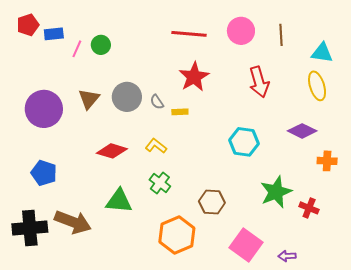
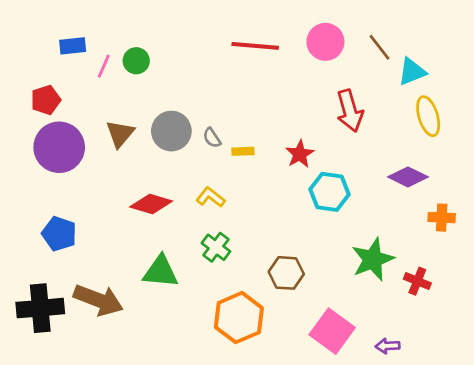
red pentagon: (28, 25) -> (46, 100), moved
brown line: (281, 35) -> (379, 47), turned -35
cyan triangle: (322, 53) -> (412, 72), moved, turned -30
red star: (194, 77) -> (300, 154), moved, size x0.7

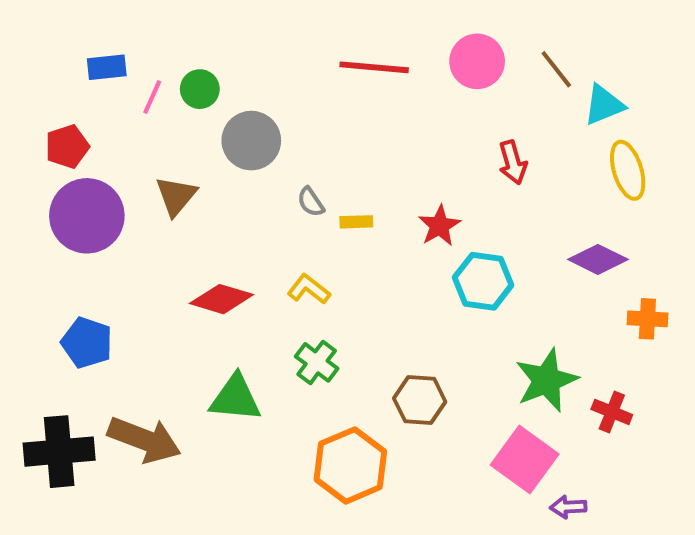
red arrow: (350, 111) -> (513, 162), size x0.7
gray circle: (171, 131) -> (251, 141), moved
pink square: (332, 331) -> (525, 459), moved

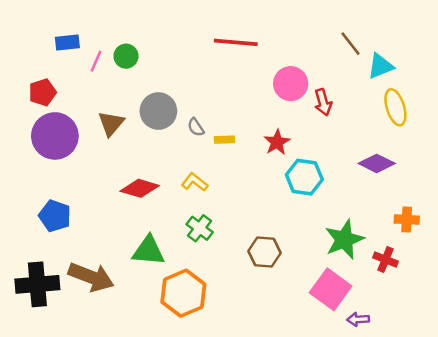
pink circle: (477, 61) -> (291, 84), moved
gray circle: (251, 141) -> (158, 111), moved
orange cross: (647, 319) -> (407, 220), moved
orange hexagon: (350, 465) -> (183, 293), moved

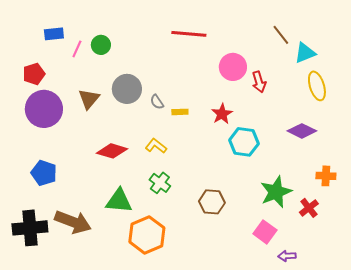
red cross: (385, 259) -> (309, 208), turned 30
pink square: (331, 289) -> (265, 232), size x0.7

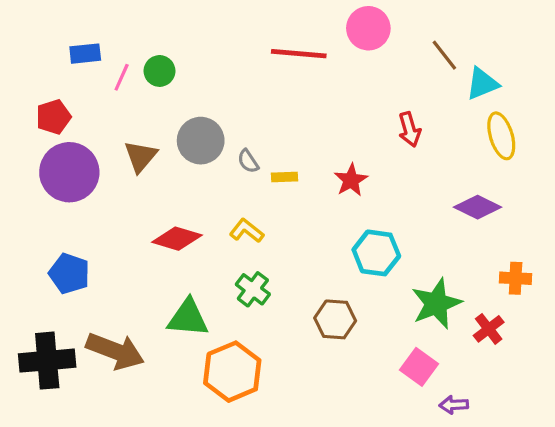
pink circle: (233, 67) -> (368, 28), moved
cyan hexagon: (244, 142) -> (376, 253), moved

